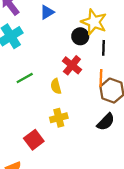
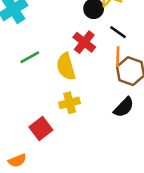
black line: (104, 48) -> (118, 32), moved, turned -56
yellow semicircle: (56, 86) -> (66, 67), size x1.5

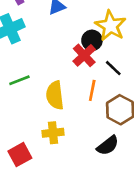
red cross: (84, 42) -> (84, 55), moved
orange line: (118, 57) -> (92, 90), moved

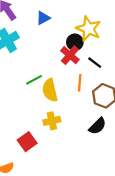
green line: (19, 80) -> (34, 80), moved

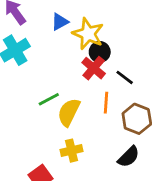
yellow star: (88, 29) -> (88, 34), moved
yellow semicircle: (50, 90) -> (69, 112), turned 40

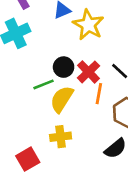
black circle: (100, 52) -> (64, 67), moved
red cross: (94, 68) -> (88, 72), moved

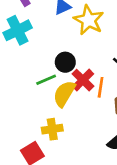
red cross: (88, 72) -> (83, 80), moved
yellow cross: (61, 137) -> (52, 129), moved

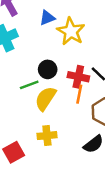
red cross: (83, 80) -> (78, 77), moved, turned -35
yellow cross: (52, 129) -> (47, 136), moved

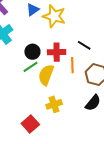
black circle: (48, 69) -> (32, 52), moved
red cross: (78, 77) -> (57, 52), moved

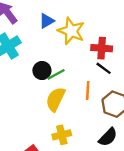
red cross: (57, 52) -> (102, 48), moved
green line: (30, 67) -> (56, 74), moved

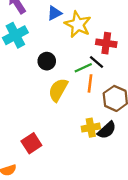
black line: (104, 68) -> (97, 62), moved
green line: (56, 74) -> (83, 68), moved
yellow cross: (62, 135) -> (91, 128), moved

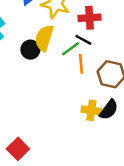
yellow semicircle: (58, 90) -> (44, 38), moved
yellow cross: (91, 128) -> (91, 110), turned 30
red square: (31, 143) -> (18, 149), moved

